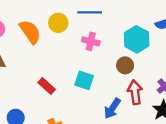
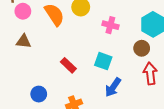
blue arrow: (112, 108) -> (113, 87), moved

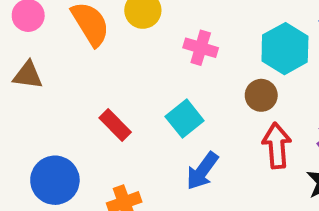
cyan square: (103, 61) -> (185, 119), turned 30
blue circle: (39, 94) -> (55, 180), size x1.5

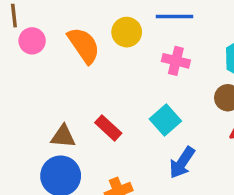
brown triangle: (28, 75) -> (63, 136), moved

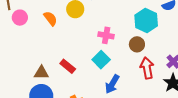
orange semicircle: (84, 45) -> (50, 18), size x0.7
pink cross: (176, 61) -> (106, 35), moved

